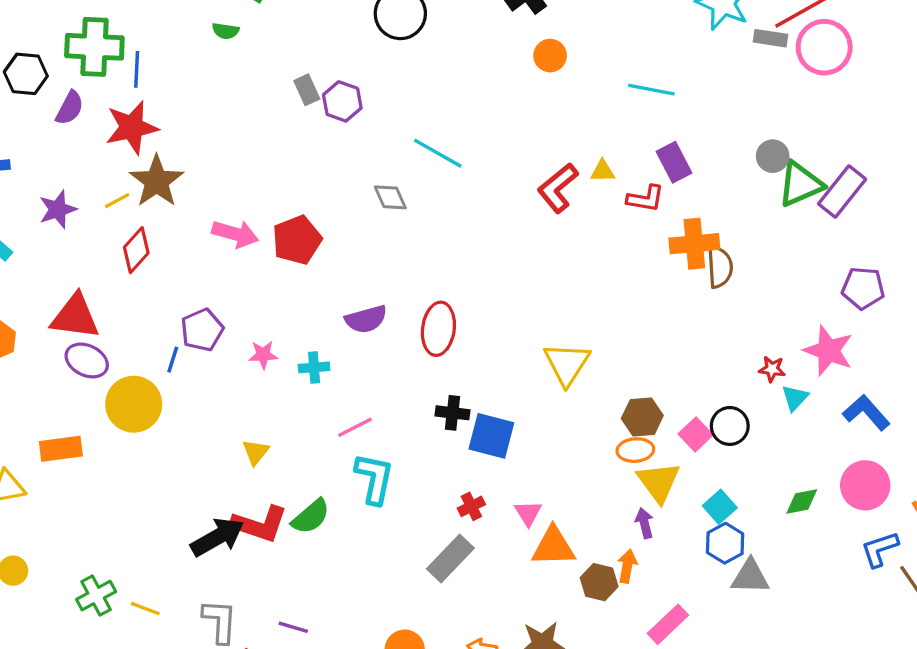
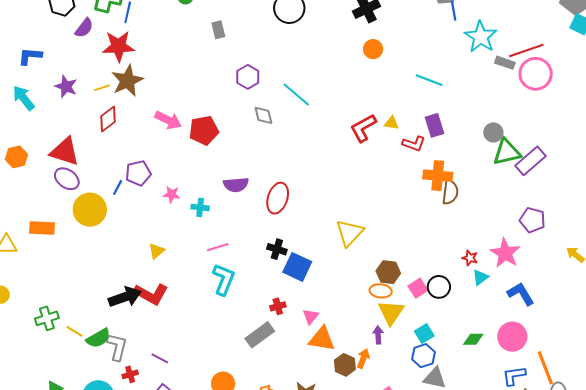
gray rectangle: (307, 90) -> (218, 30), moved
purple hexagon: (342, 101) -> (248, 77), moved
purple star: (58, 209) -> (66, 86), turned 30
green semicircle: (311, 517) -> (98, 338), moved

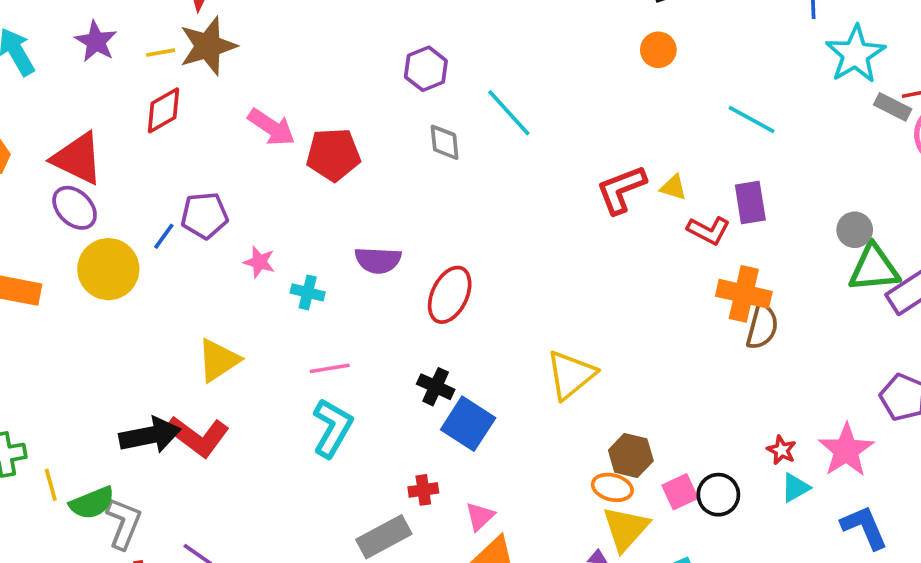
yellow triangle: (156, 251) -> (218, 360), size x1.5
yellow line: (75, 331) -> (51, 485), turned 36

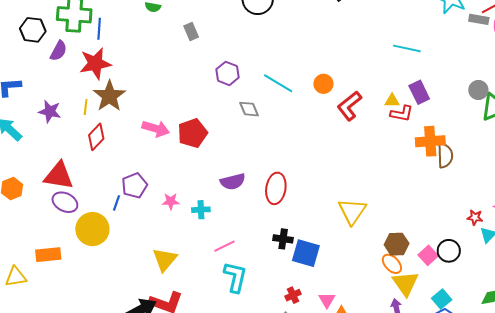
orange circle: (658, 50) -> (323, 84), moved
yellow line: (161, 53) -> (86, 107), turned -56
yellow triangle: (673, 187) -> (392, 101), moved
orange ellipse: (612, 487) -> (392, 264), turned 50

